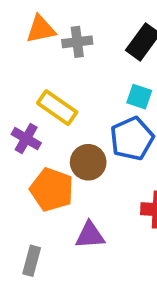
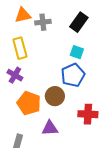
yellow rectangle: (57, 108) -> (20, 48), moved, turned 40
brown circle: (88, 162) -> (55, 96), moved

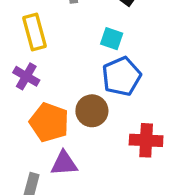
cyan square: (77, 52) -> (112, 39), moved
purple triangle: (50, 128) -> (64, 163), moved

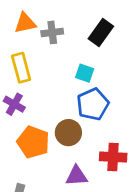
purple triangle: (64, 163) -> (77, 176), moved

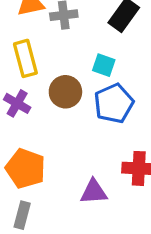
brown circle: (68, 133) -> (65, 92), moved
orange pentagon: (33, 142) -> (25, 168), moved

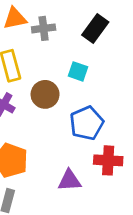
blue pentagon: (114, 103) -> (87, 123), moved

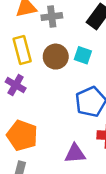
brown circle: (45, 94) -> (56, 57), moved

